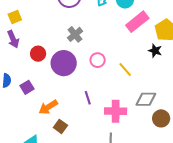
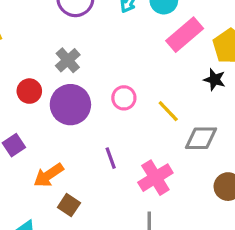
gray cross: (75, 34) -> (68, 60), moved
gray diamond: (146, 99) -> (201, 138), moved
pink cross: (116, 111) -> (155, 178), turned -30

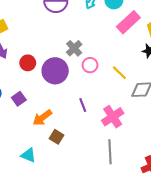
gray cross: (68, 60) -> (74, 48), moved

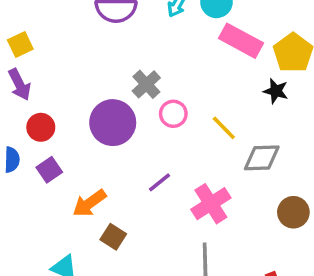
pink rectangle: (128, 22) -> (241, 41), turned 70
red circle: (28, 63) -> (41, 127), moved
purple line: (83, 105) -> (159, 182), turned 72

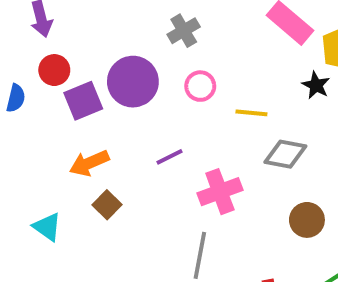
gray cross: (146, 84) -> (184, 31), moved
yellow line: (224, 128) -> (251, 113), turned -52
purple square: (49, 170) -> (83, 101), moved, size x1.4

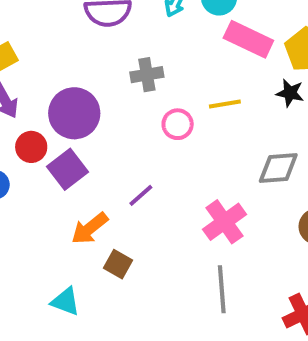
gray cross: (184, 31) -> (147, 75), turned 36
purple circle: (133, 82) -> (74, 113), moved
yellow line: (251, 113) -> (225, 104), moved
purple line: (170, 157) -> (141, 195), moved

